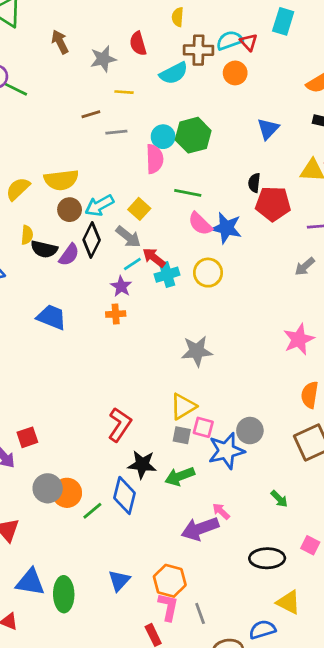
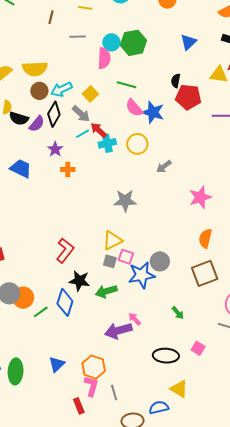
brown line: (91, 114) -> (51, 17), moved, turned -64
gray arrow: (305, 266) -> (164, 167), moved
purple star: (121, 286) -> (55, 149), moved

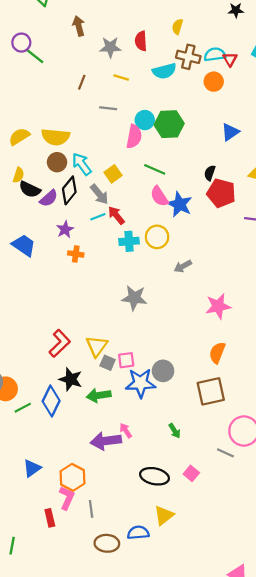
cyan arrow: (61, 89) -> (82, 164), turned 70
cyan cross: (107, 143) -> (129, 241), moved
yellow triangle: (112, 240) -> (97, 346), moved, turned -35
pink square: (126, 257) -> (126, 360), turned -35
yellow triangle: (179, 389) -> (164, 515), turned 42

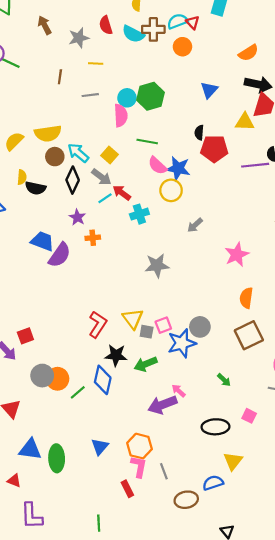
cyan semicircle: (164, 71) -> (133, 34), moved, turned 55
purple semicircle: (49, 198) -> (60, 255), moved, size x1.4
yellow circle: (157, 237) -> (171, 190), moved

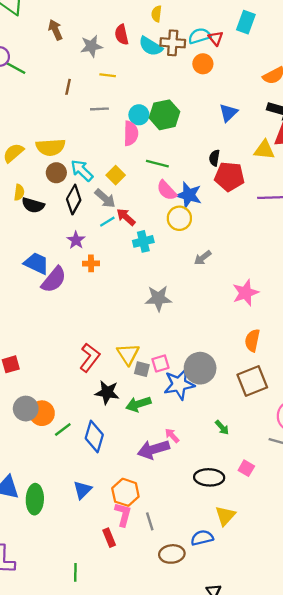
gray circle: (200, 327) -> (200, 368), size x1.4
blue diamond: (103, 380) -> (94, 437), moved

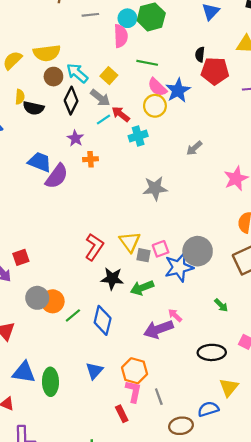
blue star: (189, 195) -> (178, 90), turned 30
yellow circle: (179, 218) -> (155, 106), moved

